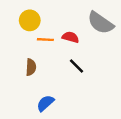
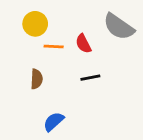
red semicircle: (71, 37) -> (83, 44), turned -133
black line: (77, 66) -> (90, 78), turned -56

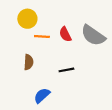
gray semicircle: (119, 27) -> (93, 35), moved
black line: (90, 78) -> (66, 70), moved

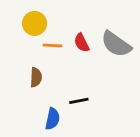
black line: (66, 70) -> (79, 101), moved
blue semicircle: (42, 96) -> (53, 119), turned 144

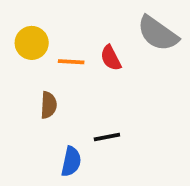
yellow circle: (35, 23) -> (32, 43), moved
gray semicircle: (116, 44) -> (158, 33), moved

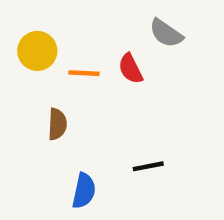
gray semicircle: (158, 33) -> (166, 33), moved, size x0.7
black line: (107, 137) -> (148, 166), moved

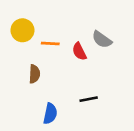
gray semicircle: (166, 33) -> (102, 40), moved
red semicircle: (131, 69) -> (79, 51), moved

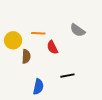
yellow circle: (22, 30) -> (13, 40), moved
red semicircle: (79, 51) -> (52, 47), moved

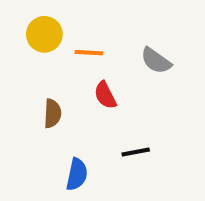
orange line: (38, 33) -> (89, 53), moved
yellow circle: (13, 40) -> (44, 34), moved

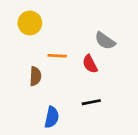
orange line: (89, 53) -> (57, 56), moved
red semicircle: (105, 95) -> (90, 64), moved

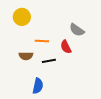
brown semicircle: (35, 76) -> (26, 56), turned 88
black line: (91, 102) -> (49, 61), moved

